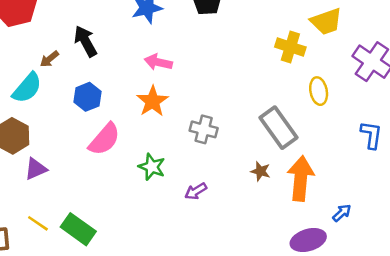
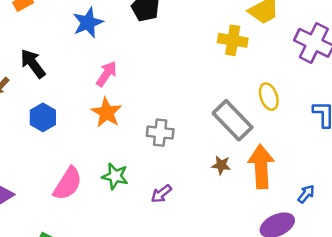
pink arrow: (158, 62) -> (107, 74), turned 120
yellow ellipse: (319, 91) -> (269, 97), moved
pink semicircle: (104, 139) -> (68, 184), moved

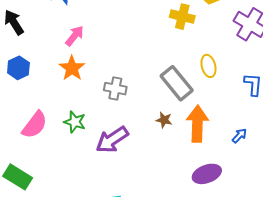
purple arrow: (161, 194) -> (112, 140), size x1.8
blue arrow: (306, 194) -> (239, 136), moved

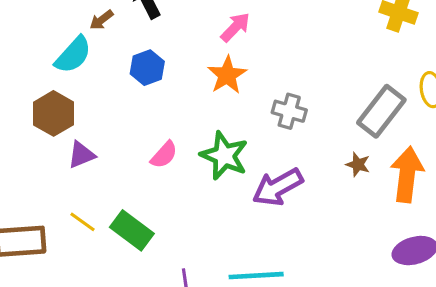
gray rectangle: (177, 83) -> (381, 111), turned 72
green star: (75, 122) -> (224, 156), size x1.4
pink semicircle: (35, 125) -> (164, 155), size x0.7

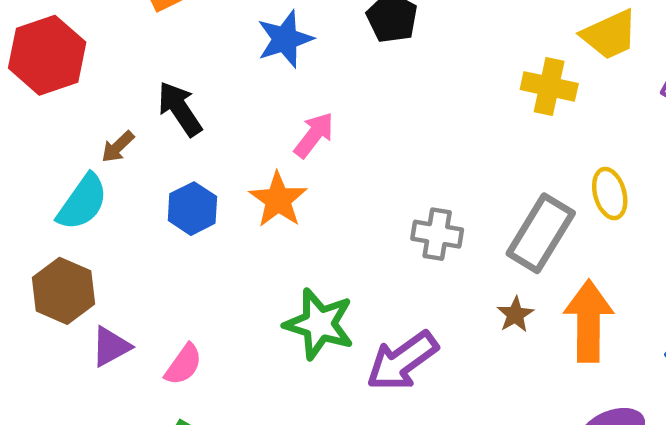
orange star: (227, 75) -> (278, 200), moved
gray cross: (289, 111) -> (437, 234), moved
pink semicircle: (164, 155) -> (183, 364), moved
brown star: (358, 164) -> (515, 315), turned 30

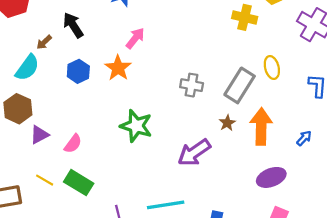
purple arrow: (402, 361) -> (194, 153), moved

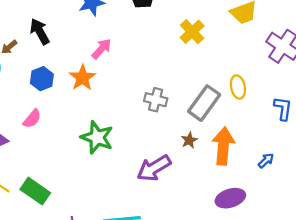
yellow cross: (245, 17) -> (192, 32), moved, turned 30
pink semicircle: (73, 144) -> (32, 119), moved

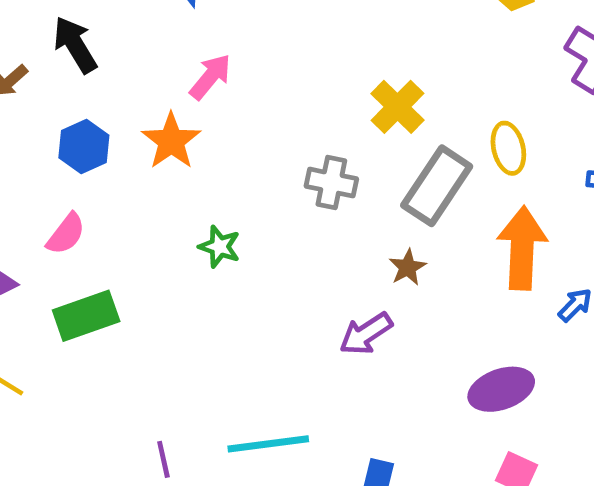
yellow cross: (192, 32) -> (397, 107), moved
green star: (97, 137) -> (220, 247), moved, size x0.6
orange arrow: (223, 146) -> (522, 248), moved
purple arrow: (154, 168) -> (366, 334), moved, size x0.7
green rectangle: (35, 191) -> (86, 316), moved, turned -52

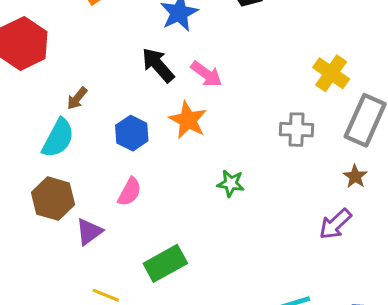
black arrow: (75, 45) -> (158, 65), moved
pink arrow: (210, 77) -> (206, 74), turned 96
green rectangle: (86, 316) -> (165, 263), moved

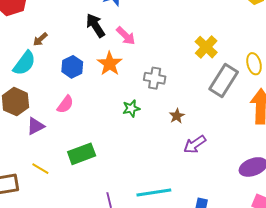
gray cross: (296, 130) -> (155, 78), moved
brown star: (355, 176) -> (177, 116), moved
green star: (231, 183) -> (131, 108), turned -30

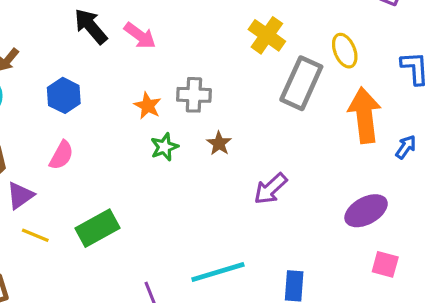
orange star: (110, 64) -> (148, 106), moved, size x0.7
brown star: (177, 116) -> (219, 143), moved
yellow line: (40, 169) -> (35, 235), moved

